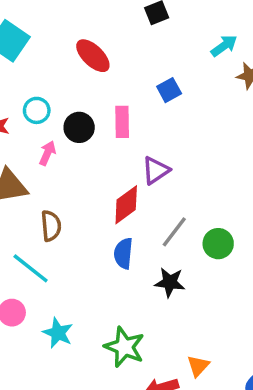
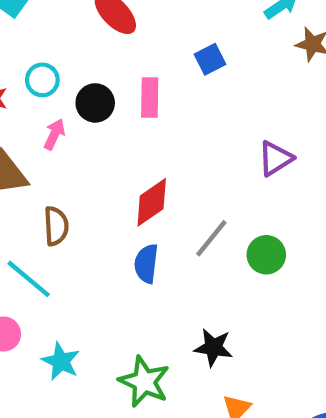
purple triangle: (156, 170) -> (275, 158), moved
black star: (170, 282) -> (213, 347), moved

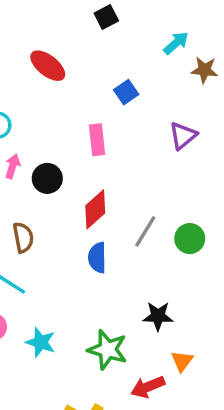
pink rectangle: (150, 98) -> (97, 140), moved
black circle: (95, 103) -> (47, 178), moved
purple triangle: (275, 158) -> (183, 136), moved

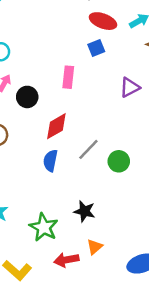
red ellipse: (48, 66) -> (103, 21), moved, turned -30

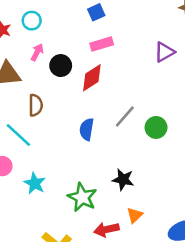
blue square: (96, 48) -> (96, 12), moved
pink rectangle: (68, 77) -> (102, 44), turned 70
red diamond: (56, 126) -> (92, 78), moved

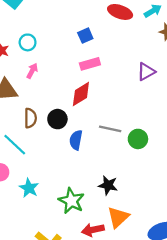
black circle: (61, 66) -> (57, 119), moved
gray line: (125, 117) -> (110, 129), turned 60
orange triangle: (135, 215) -> (118, 217), size x1.5

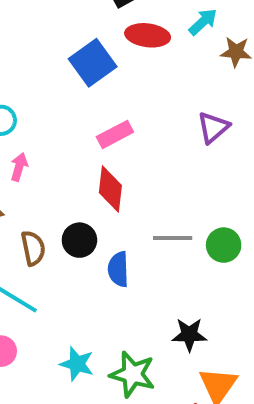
blue square: (85, 36) -> (93, 63), moved, size x1.6
red diamond: (81, 94) -> (110, 189), turned -40
cyan star: (29, 188) -> (77, 364), moved

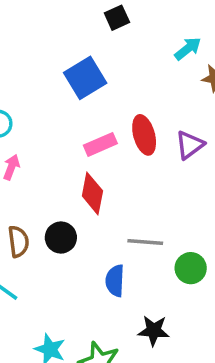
red ellipse: (148, 35) -> (144, 135), moved, turned 63
green circle: (224, 245) -> (191, 268), moved
blue semicircle: (118, 269) -> (115, 281), moved

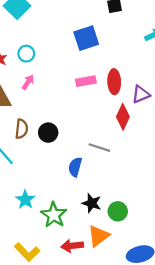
red diamond: (92, 193) -> (123, 117), moved
green circle: (191, 268) -> (118, 211), moved

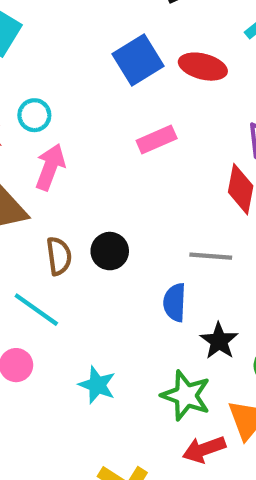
pink arrow: (28, 82) -> (50, 167), size x1.5
red ellipse: (114, 82) -> (203, 67), moved, turned -60
black star: (92, 203) -> (219, 341), moved, turned 30
green star: (54, 215) -> (186, 395), moved

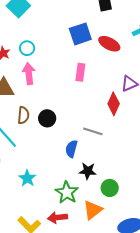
pink rectangle: (157, 140) -> (80, 72), turned -72
pink arrow: (50, 167) -> (29, 74), turned -40
black star: (219, 341) -> (88, 171), turned 30
red arrow: (204, 449) -> (57, 217), moved

